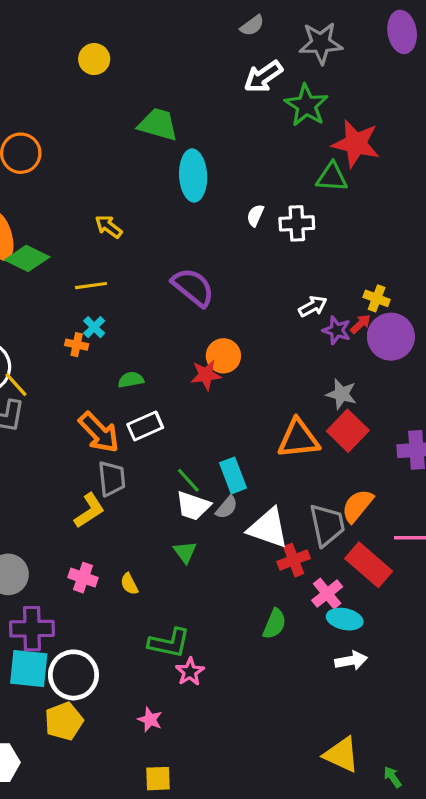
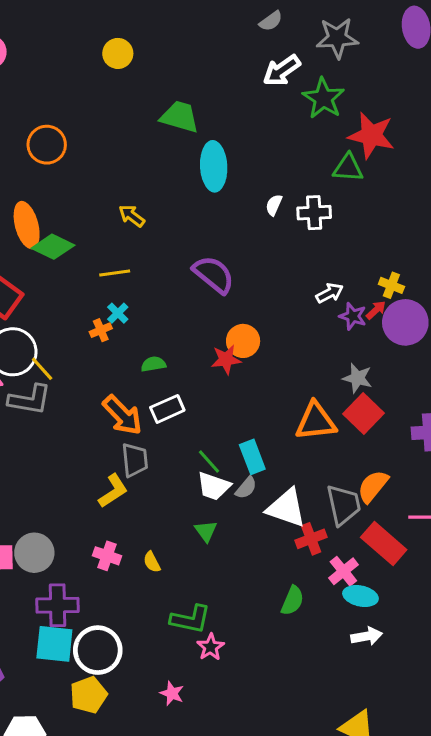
orange cross: (77, 345) -> (101, 330), turned -35

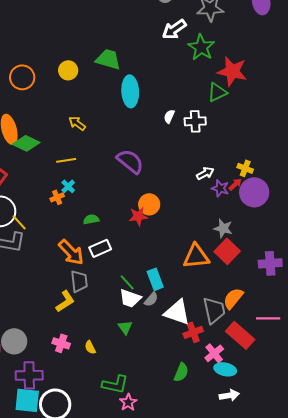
yellow circle: (118, 53) -> (68, 70), moved
green triangle: (348, 168) -> (217, 92), turned -30

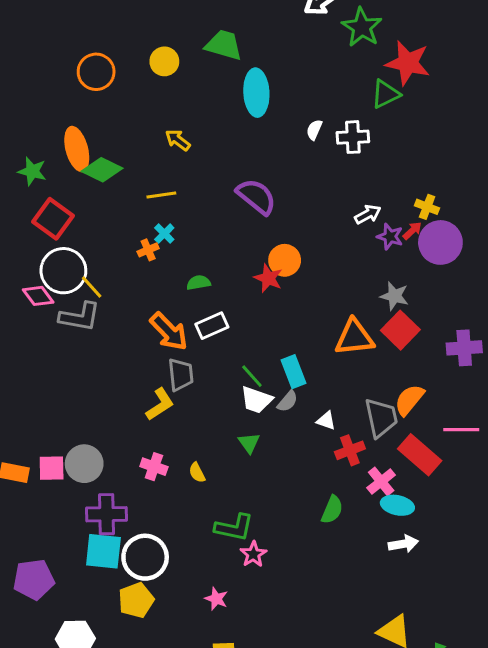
red star: (138, 216) -> (268, 278), turned 30
white triangle: (177, 312) -> (326, 421), size x0.5

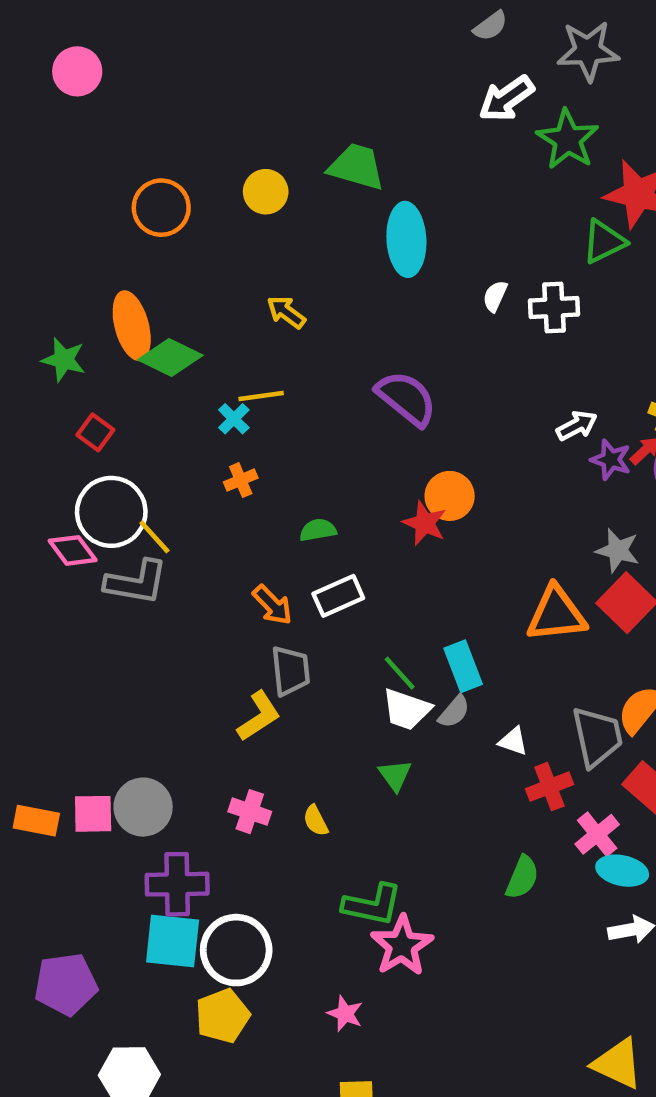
red square: (53, 219) -> (95, 432), size x0.6
cyan cross: (164, 234) -> (234, 419), moved
orange arrow: (169, 332) -> (272, 605), size x0.7
pink star: (253, 554) -> (402, 946), size x1.5

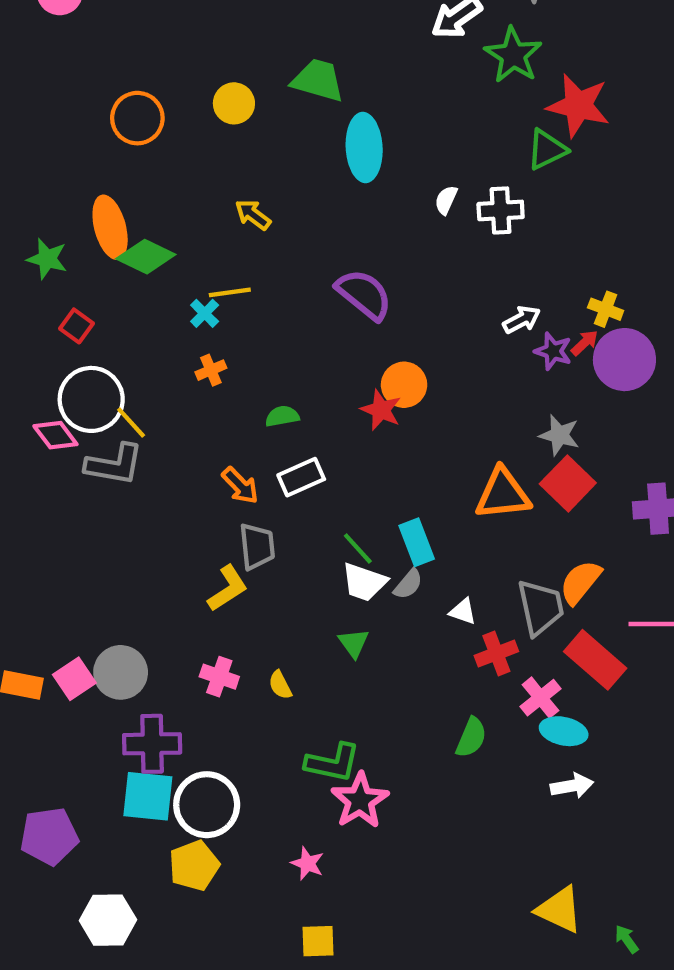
pink square: (93, 814) -> (74, 679), turned -33

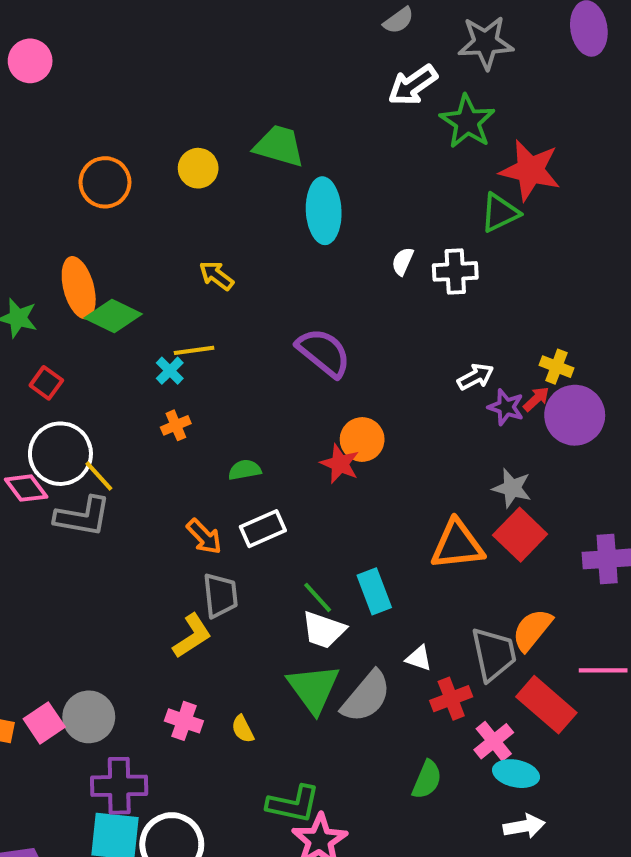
gray semicircle: (408, 584) -> (366, 697), moved, size x1.8
green triangle: (354, 643) -> (314, 689), size x1.8

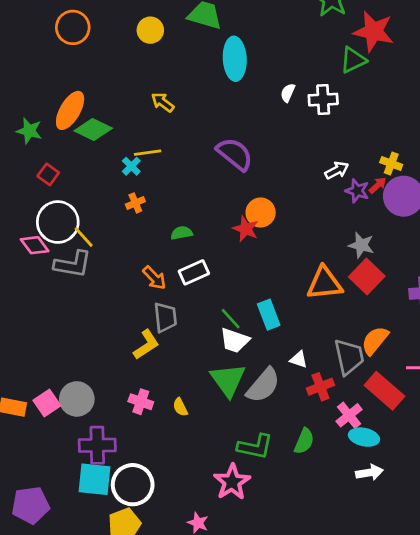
orange circle: (105, 182) -> (73, 27), moved
orange ellipse: (79, 288) -> (70, 110), turned 45
green L-shape: (293, 804) -> (255, 447), moved

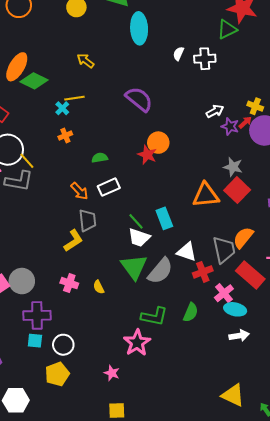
white triangle: (299, 359) -> (187, 252), size x1.5
cyan square: (95, 479) -> (35, 341), size x0.6
white circle: (133, 485) -> (63, 345), size x0.7

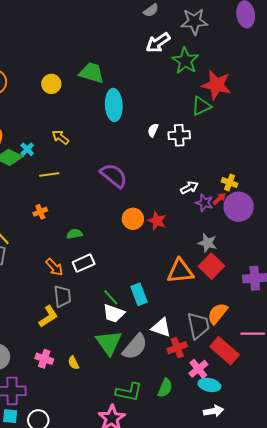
cyan cross: (62, 108) -> (27, 149), moved
red star: (147, 155) -> (157, 221), moved

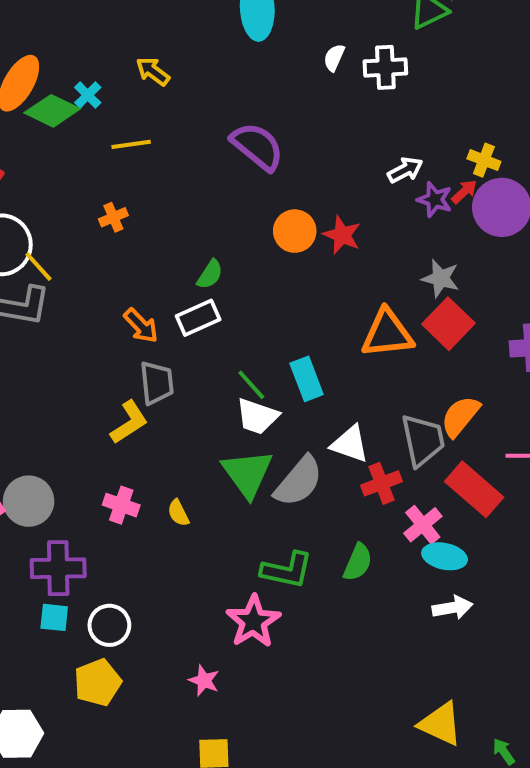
green semicircle: (74, 234) -> (210, 274), moved, turned 133

